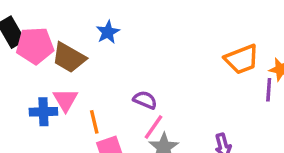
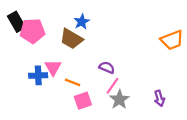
brown trapezoid: (69, 58) -> (71, 39), moved
orange line: (94, 122) -> (73, 82), turned -56

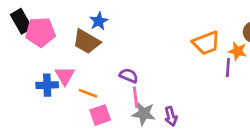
pink line: (113, 86) -> (135, 97), turned -42
purple arrow: (159, 98) -> (171, 116), moved
gray star: (119, 100) -> (144, 114), turned -30

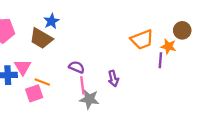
pink square: (100, 115) -> (34, 93), moved
purple arrow: (171, 116) -> (113, 79), moved

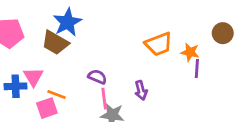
blue star: (51, 21) -> (67, 22), size x1.5
orange trapezoid: (142, 40) -> (159, 44), moved
orange star: (168, 46) -> (190, 52), moved

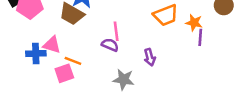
pink triangle: (33, 77) -> (52, 45), turned -42
pink line: (104, 99) -> (116, 31), moved

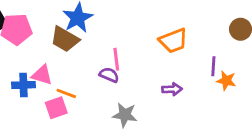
orange star: (194, 23) -> (226, 81), moved
purple arrow: (150, 57) -> (172, 89), moved, turned -77

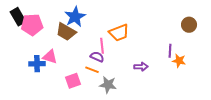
orange trapezoid: (173, 41) -> (119, 33), moved
orange line: (66, 93) -> (92, 70), moved
pink square: (56, 108) -> (73, 81), moved

